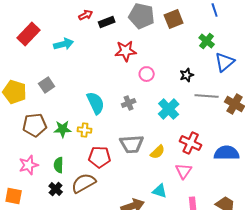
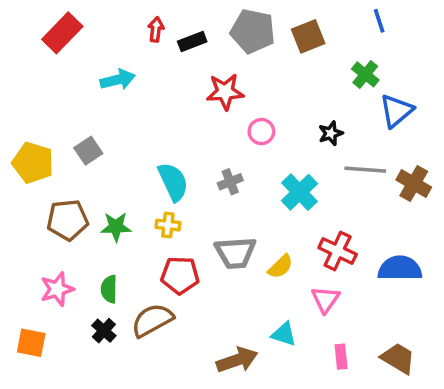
red arrow: (86, 15) -> (156, 29), turned -56
red rectangle: (29, 34) -> (62, 33), moved
yellow cross: (85, 130) -> (168, 225), moved

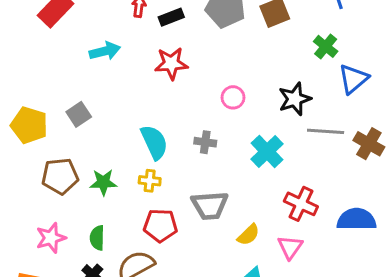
red star: (225, 92) -> (171, 63), moved
black star: (331, 133) -> (295, 99), size x1.5
gray cross: (230, 182) -> (205, 142), turned 30
yellow semicircle: (280, 267) -> (248, 235), moved

